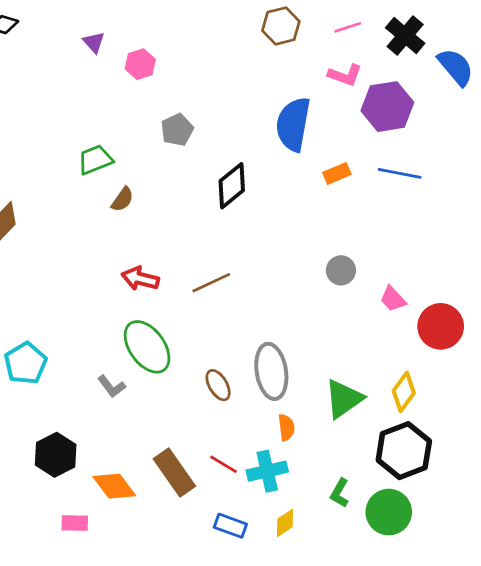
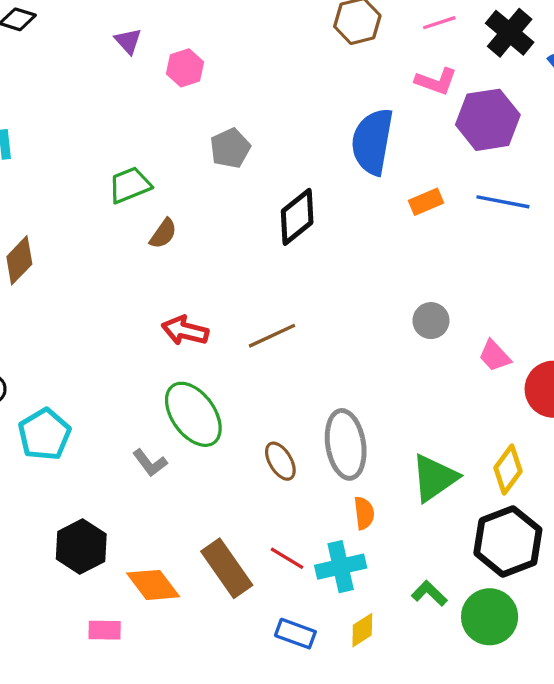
green L-shape: (340, 493) -> (429, 593), turned 104

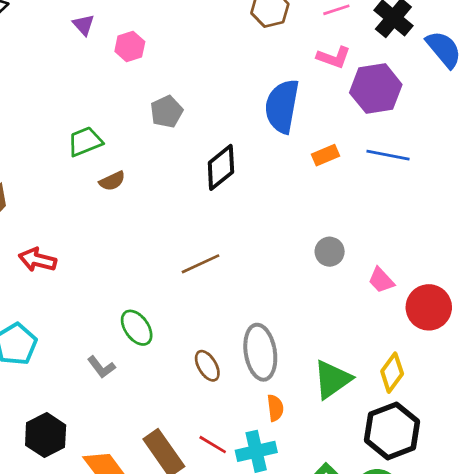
brown semicircle: (163, 234) -> (112, 181), turned 30
red arrow: (185, 331) -> (37, 260), moved
green ellipse: (193, 414) -> (137, 328), size x0.7

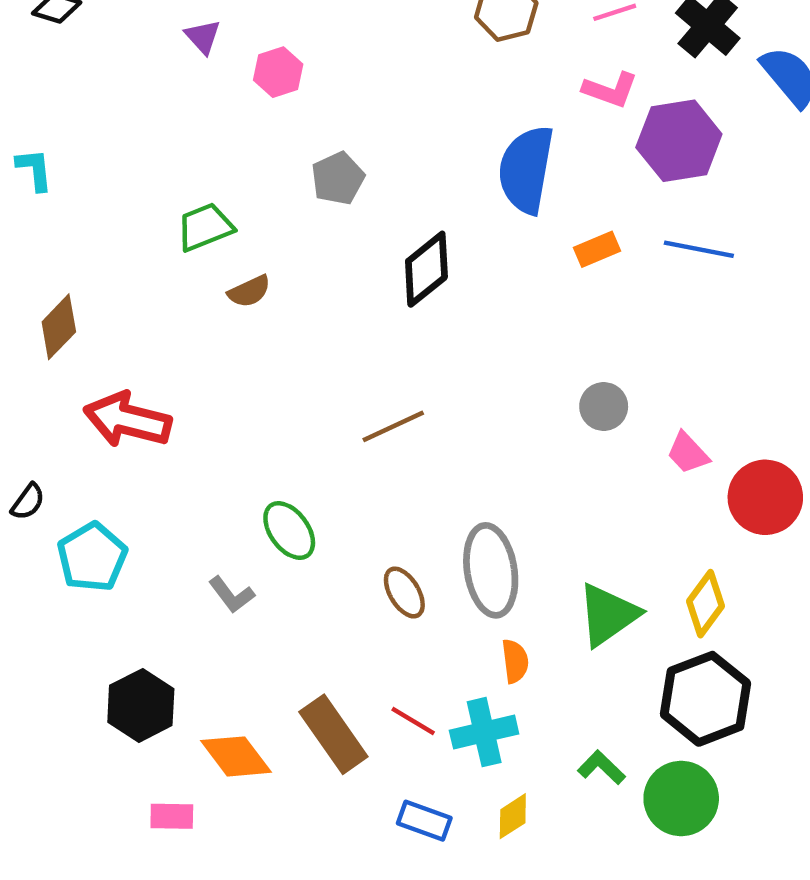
red arrow: (37, 260) -> (128, 420), size x1.4

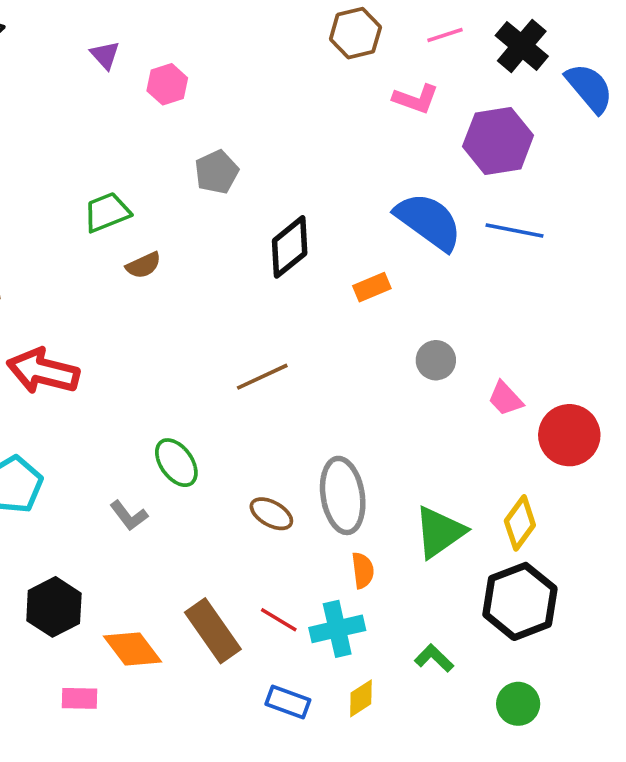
pink L-shape: (610, 90) -> (416, 99), moved
blue semicircle: (526, 170) -> (429, 221), moved, turned 116
orange rectangle: (597, 249) -> (372, 287), moved
brown ellipse: (404, 593) -> (271, 514), turned -30
green circle: (681, 798) -> (518, 704), moved, size x0.7

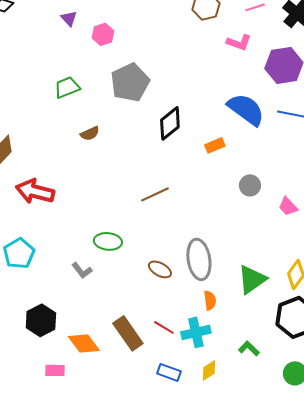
gray pentagon: (217, 172) -> (130, 82), size x1.6
green trapezoid: (107, 212) -> (67, 87), moved
green ellipse: (176, 463) -> (108, 241), turned -48

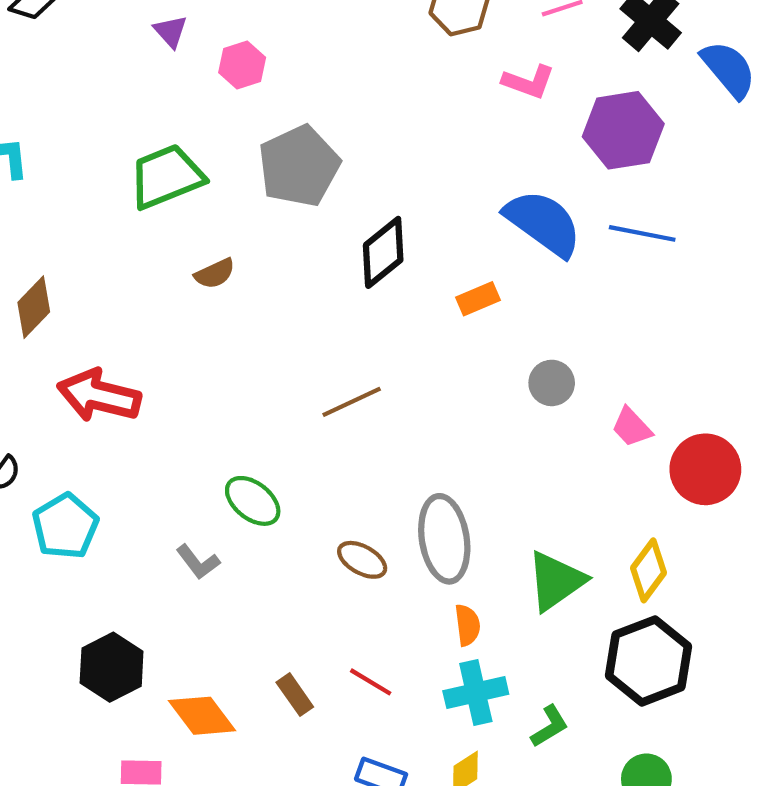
green trapezoid: (67, 87) -> (166, 177), size x1.4
green ellipse: (108, 241) -> (253, 501), turned 32
cyan cross: (196, 332) -> (476, 693), moved
brown rectangle: (128, 333) -> (295, 695), size x0.6
green L-shape: (249, 348) -> (550, 726), turned 105

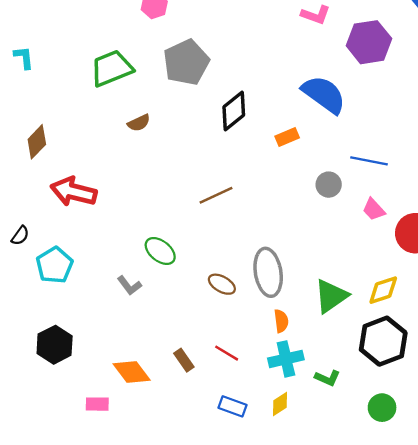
blue line: (642, 233) -> (369, 161), moved
yellow diamond: (649, 570) -> (383, 290), turned 36
black hexagon: (112, 667) -> (55, 345), moved
green L-shape: (550, 726) -> (327, 378), turned 55

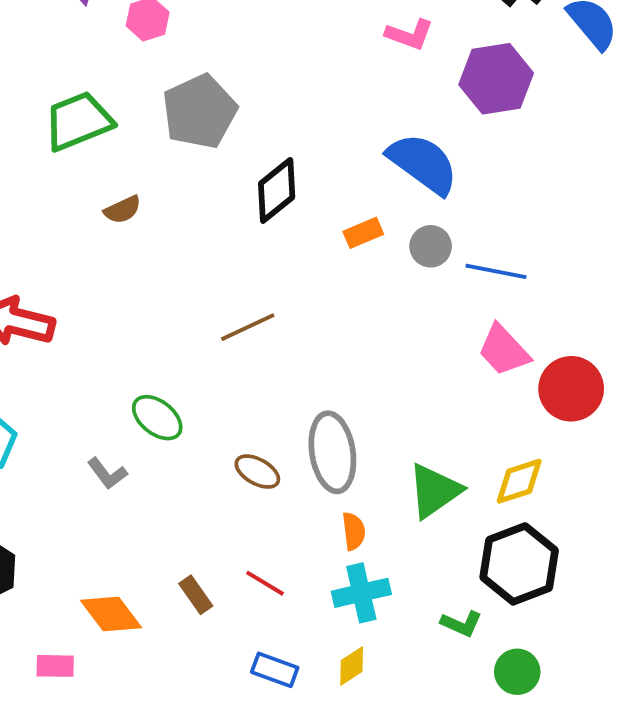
gray circle: (329, 185) -> (431, 246), moved
pink trapezoid: (374, 209) -> (504, 350), size x1.4
green L-shape: (327, 378) -> (461, 624), moved

